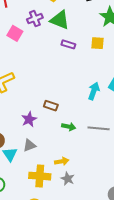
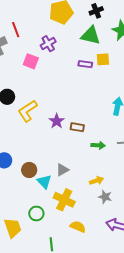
green triangle: (60, 20) -> (91, 35), moved
yellow square: (98, 43) -> (103, 59), moved
purple star: (29, 119) -> (57, 121), moved
yellow cross: (40, 176) -> (64, 200), moved, turned 30

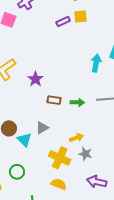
purple rectangle: (85, 64) -> (63, 22), turned -32
brown rectangle: (77, 127) -> (54, 100), moved
yellow cross: (64, 200) -> (60, 158), moved

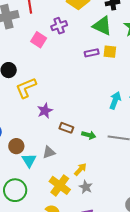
purple star: (35, 79) -> (45, 111), moved
yellow arrow: (76, 138) -> (80, 169), turned -40
green circle: (17, 172) -> (15, 190), size x1.5

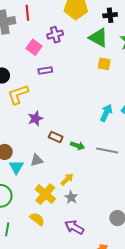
purple rectangle: (92, 53) -> (45, 70), moved

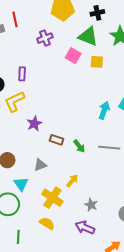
pink square: (34, 47) -> (73, 56), moved
purple rectangle: (45, 70) -> (22, 74), moved, turned -72
green arrow: (78, 146) -> (79, 146), turned 40
cyan triangle: (16, 167) -> (21, 184), moved
gray star: (71, 197) -> (91, 205), moved

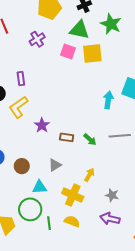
yellow square: (97, 62) -> (92, 54), size x1.5
cyan triangle: (21, 184) -> (39, 187), turned -49
green line: (18, 237) -> (49, 223), moved

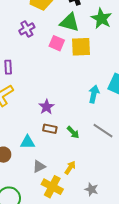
purple star: (42, 125) -> (47, 107), moved
gray line: (120, 136) -> (103, 131), turned 35
gray triangle: (55, 165) -> (39, 166), moved
cyan triangle: (39, 187) -> (28, 142), moved

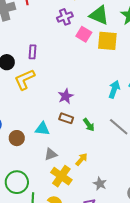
purple cross: (27, 29) -> (65, 17), moved

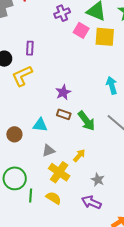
cyan arrow: (114, 89) -> (112, 85), turned -36
green arrow: (89, 125) -> (86, 121), size x1.5

